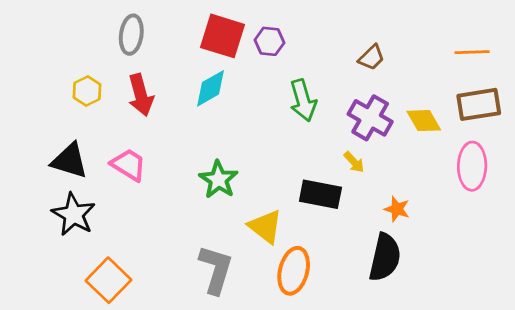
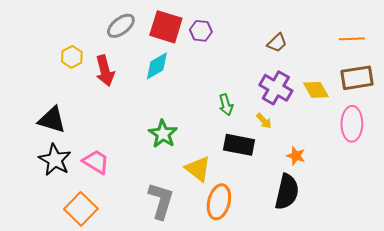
gray ellipse: (131, 35) -> (121, 26), moved, turned 44
yellow hexagon: (87, 91) -> (72, 57), moved
green arrow: (303, 100) -> (226, 105), moved, size x0.7
pink trapezoid: (129, 165) -> (96, 162), moved

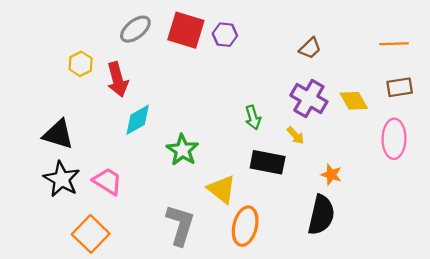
cyan diamond: (157, 66) -> (138, 120), moved
brown rectangle: (357, 78) -> (400, 87), size x0.7

